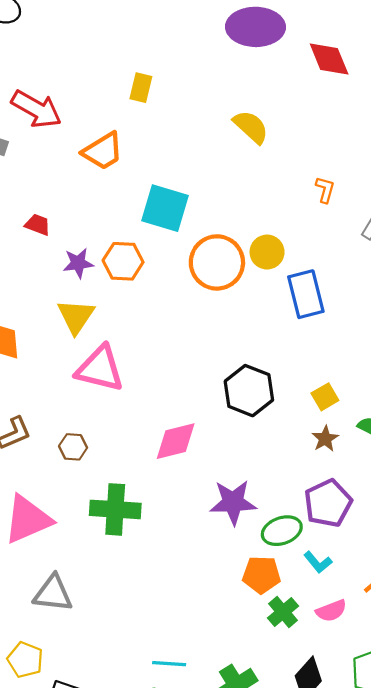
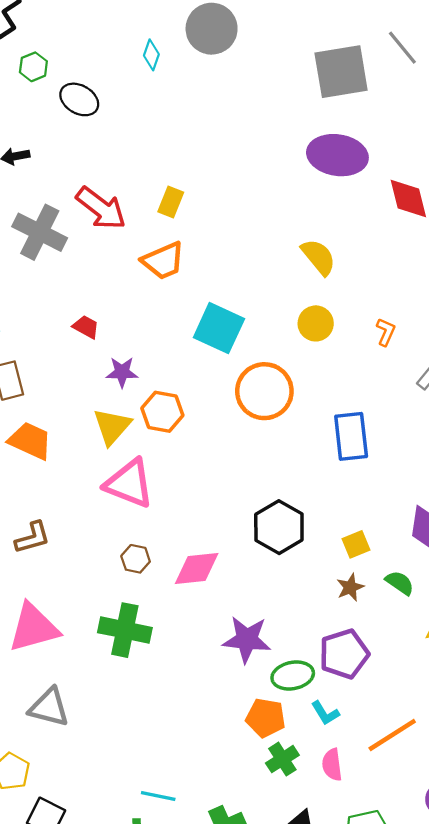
yellow rectangle: (141, 88) -> (171, 202), moved
yellow circle: (267, 252) -> (316, 323), moved
orange hexagon: (123, 261) -> (162, 412), moved
brown hexagon: (73, 447) -> (136, 559), moved
pink semicircle: (331, 611) -> (332, 765), turned 96

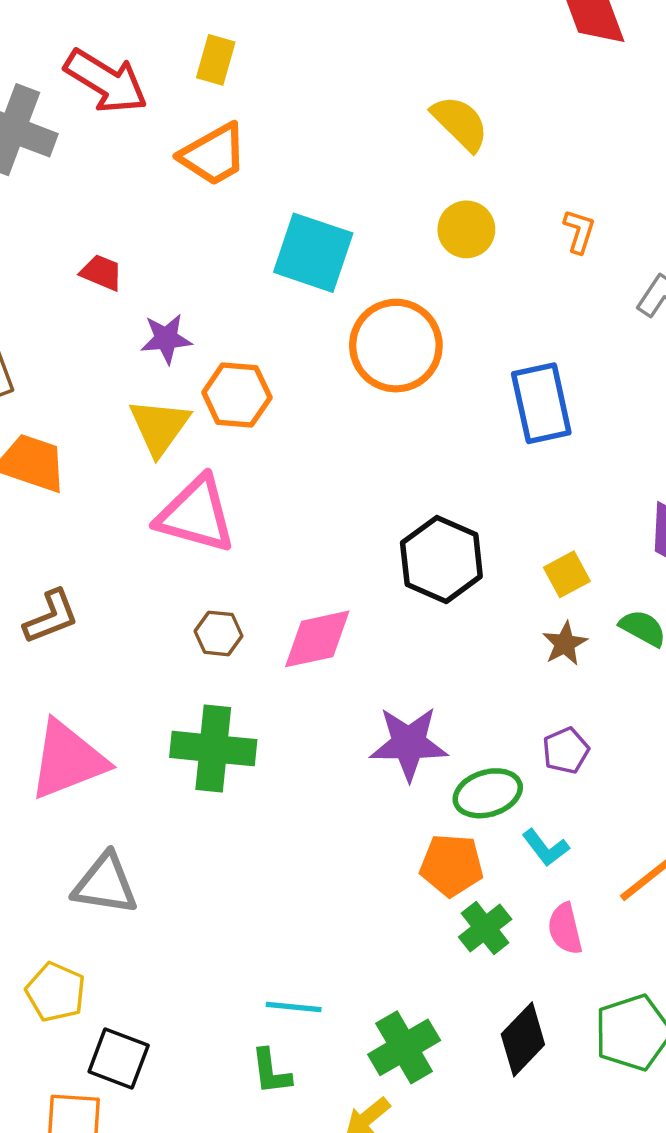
purple pentagon: (344, 654) -> (566, 751), size x0.6

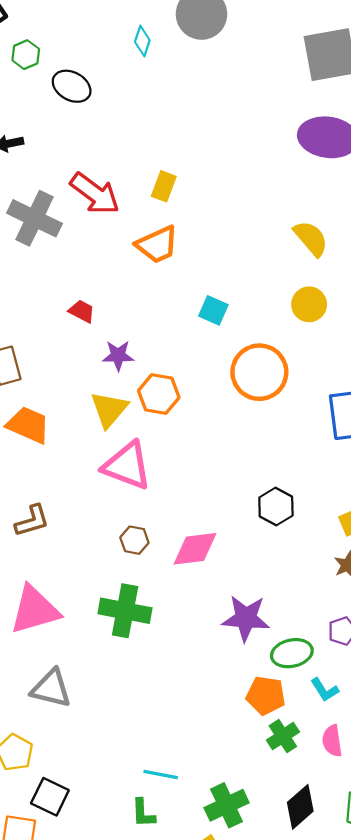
cyan square: (313, 253) -> (213, 310), size x0.6
black hexagon: (441, 559) -> (276, 507), size x0.7

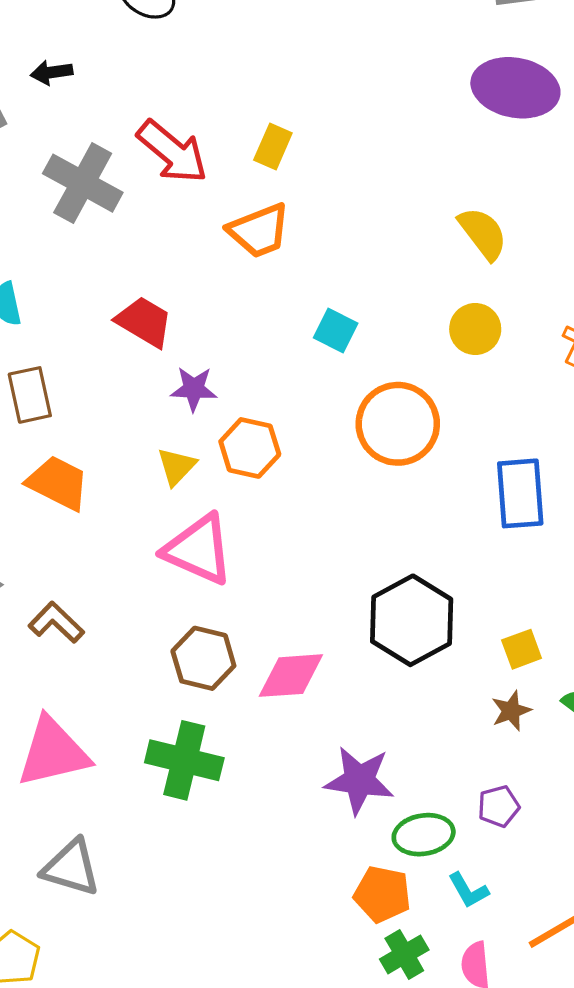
red trapezoid: (82, 311) -> (144, 322), size x1.5
yellow triangle: (109, 409) -> (177, 467), size x0.7
black hexagon: (276, 507) -> (412, 620), size x1.6
brown L-shape: (32, 521) -> (56, 622), turned -123
brown hexagon: (134, 540) -> (203, 658), size x1.5

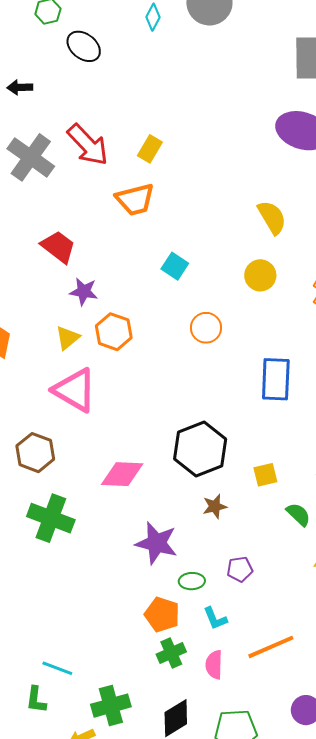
orange circle: (398, 424) -> (206, 328), size x0.6
brown hexagon: (203, 658) -> (35, 453), moved
brown star: (511, 711) -> (215, 506), moved
green ellipse: (424, 835) -> (192, 581), size x0.7

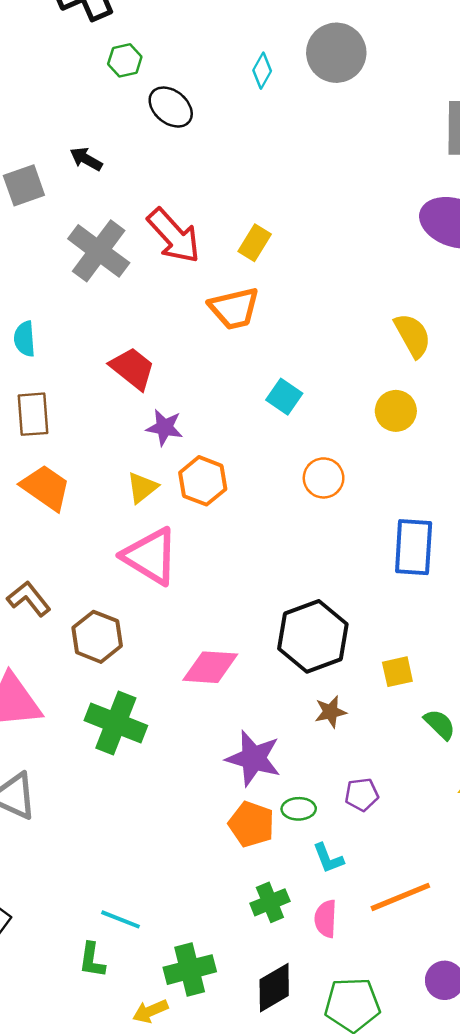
black arrow: (20, 87) -> (86, 159), turned 30
orange pentagon: (162, 614) -> (251, 824), moved

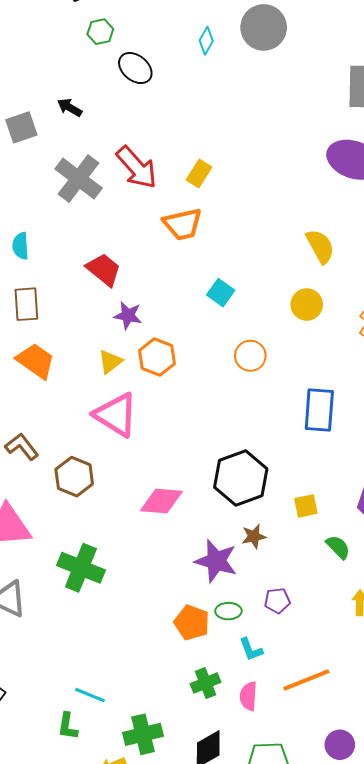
green cross: (116, 723) -> (81, 568), moved
purple star: (253, 758) -> (216, 561), moved

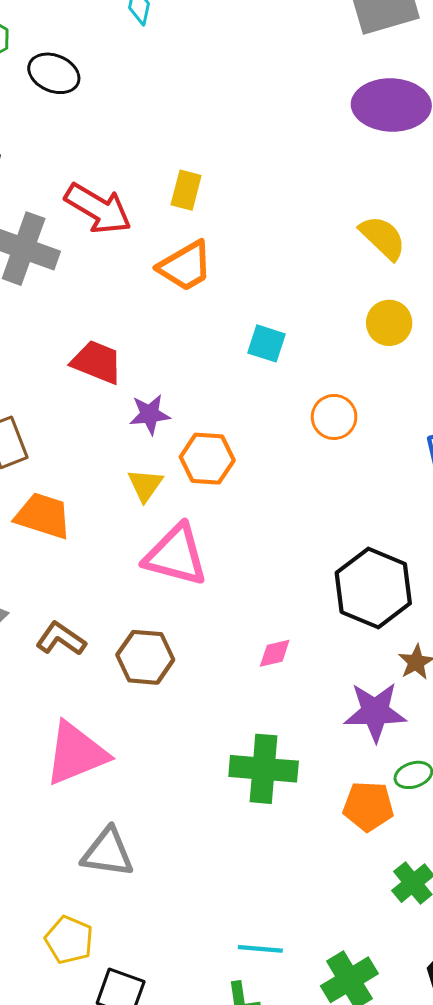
pink diamond: (161, 501) -> (275, 653), size x0.6
green cross: (81, 568) -> (264, 769), moved

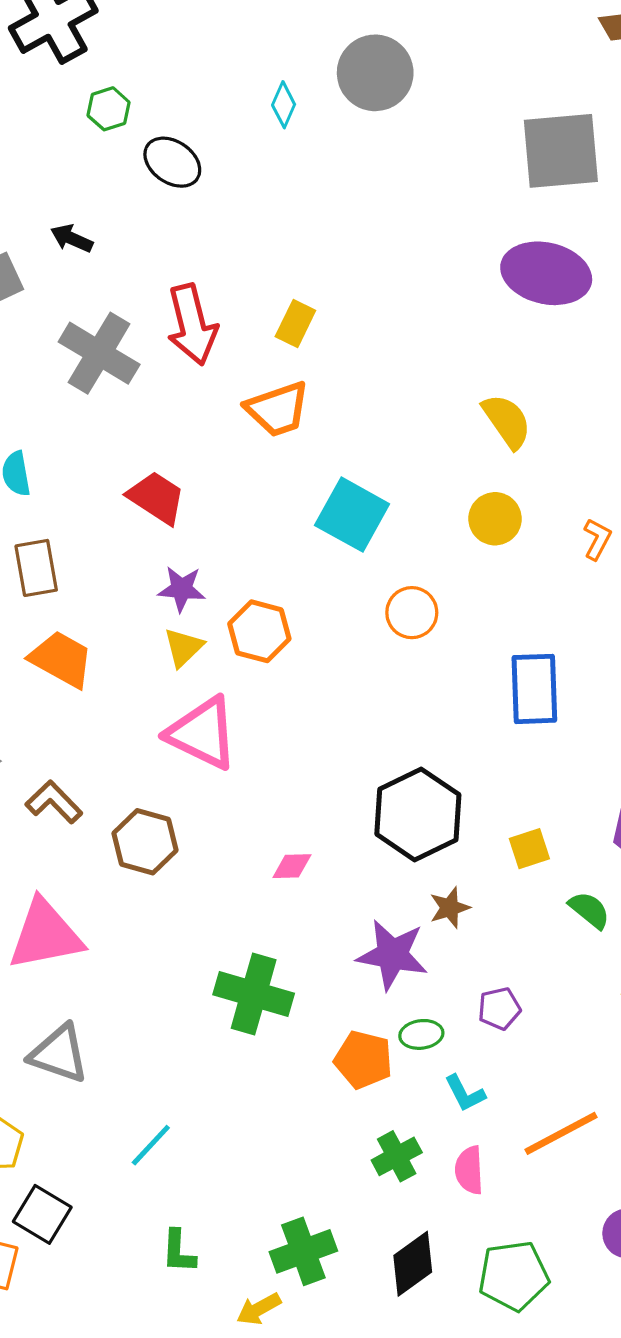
red arrow: (98, 209) -> (192, 325), turned 34
cyan square: (267, 343) -> (352, 515), size x1.6
purple star: (150, 414) -> (182, 589), moved
cyan line: (260, 949) -> (151, 1145), moved, turned -63

